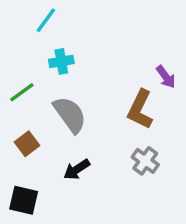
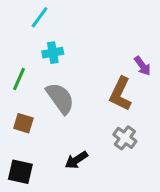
green line: (22, 92) -> (19, 79), turned -30
brown square: (27, 144) -> (23, 123), turned -36
black arrow: (77, 169) -> (76, 160), moved

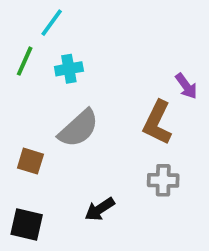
green line: (19, 79) -> (25, 61), moved
gray semicircle: (60, 98) -> (79, 128), turned 84
gray cross: (125, 138) -> (163, 180), turned -35

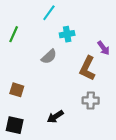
cyan line: (52, 23) -> (49, 13), moved
cyan cross: (69, 69) -> (67, 34), moved
gray semicircle: (79, 128) -> (49, 57), moved, size x0.7

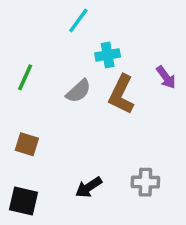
green line: (14, 34) -> (25, 77), moved
brown L-shape: (87, 68) -> (121, 94), moved
gray cross: (91, 101) -> (145, 182), moved

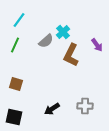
cyan line: (78, 21) -> (19, 20), moved
cyan cross: (108, 55) -> (63, 32), turned -32
gray semicircle: (78, 91) -> (46, 41), moved

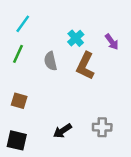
gray semicircle: (46, 41) -> (50, 61), moved, turned 119
purple arrow: (97, 45) -> (112, 42), moved

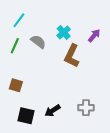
purple arrow: (112, 42) -> (94, 36), turned -104
gray semicircle: (50, 61) -> (38, 42), moved, turned 140
black square: (17, 140) -> (26, 116), moved

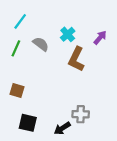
gray cross: (86, 108) -> (81, 114), moved
black arrow: (52, 111) -> (62, 128), moved

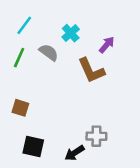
cyan cross: (68, 34) -> (71, 33), moved
purple arrow: (100, 38) -> (107, 45), moved
brown L-shape: (76, 59) -> (91, 70), turned -50

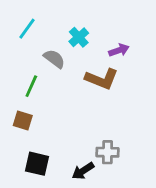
purple arrow: (107, 45) -> (119, 50), turned 30
green line: (19, 58) -> (31, 86), moved
brown L-shape: (91, 70) -> (102, 79), turned -44

